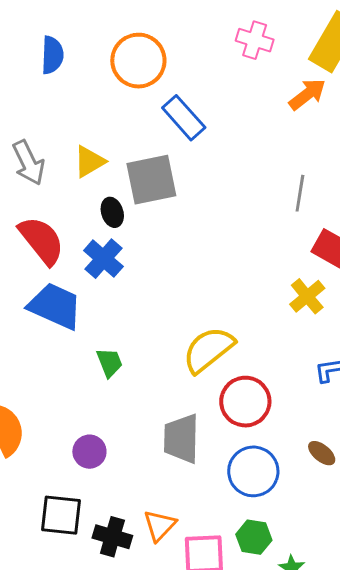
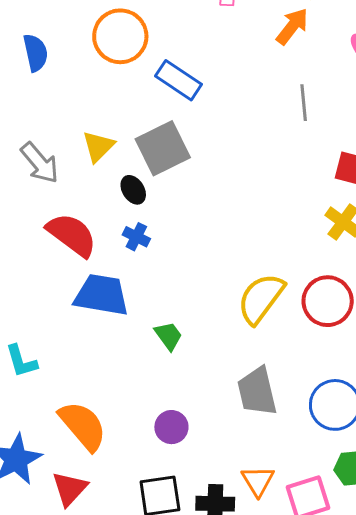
gray line: (300, 193) -> (304, 103), moved
blue cross: (103, 259) -> (136, 237), size x0.7
red circle: (245, 402) -> (328, 301), moved

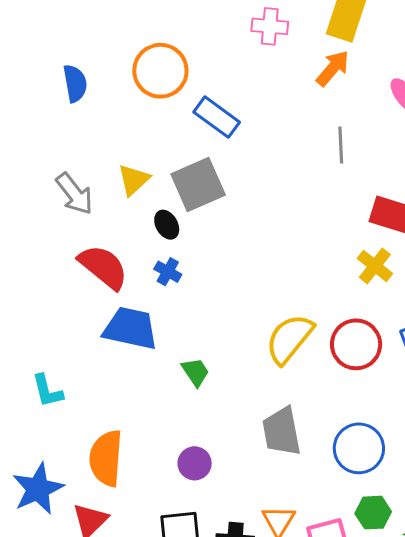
orange semicircle: (83, 426) -> (106, 458), turned -138

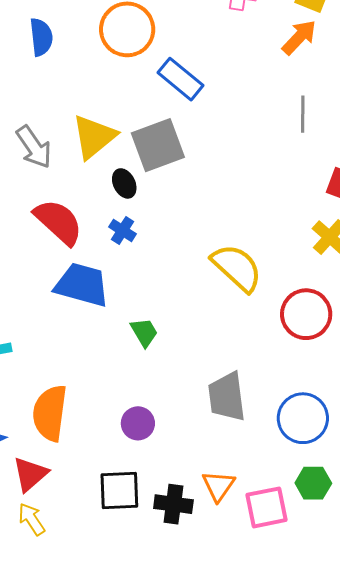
yellow triangle: (134, 180) -> (94, 137), size x1.4
yellow semicircle: (289, 339) -> (237, 268), moved, turned 90

